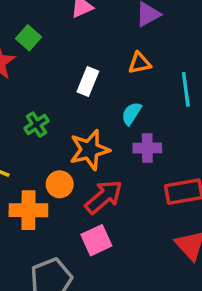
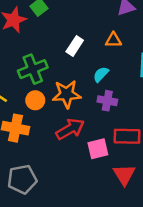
green cross: (36, 125) -> (33, 69), size x1.6
orange circle: (60, 184) -> (35, 100), moved
pink square: (96, 240) -> (98, 149), moved

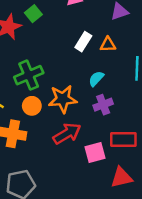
white rectangle: (75, 46) -> (83, 42), moved
purple cross: (107, 101) -> (103, 105), turned -30
red triangle: (124, 175) -> (122, 177), turned 50

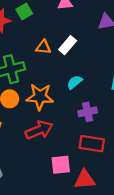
orange triangle: (108, 44) -> (43, 47), moved
purple cross: (103, 105) -> (88, 112), moved
pink square: (95, 152) -> (61, 165), moved

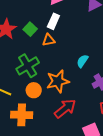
green square: (24, 12) -> (30, 29), moved
white rectangle: (68, 45) -> (53, 21), moved

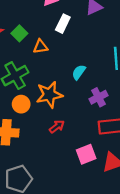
white rectangle: (53, 21) -> (63, 24), moved
red arrow: (65, 109) -> (57, 127), size x0.6

